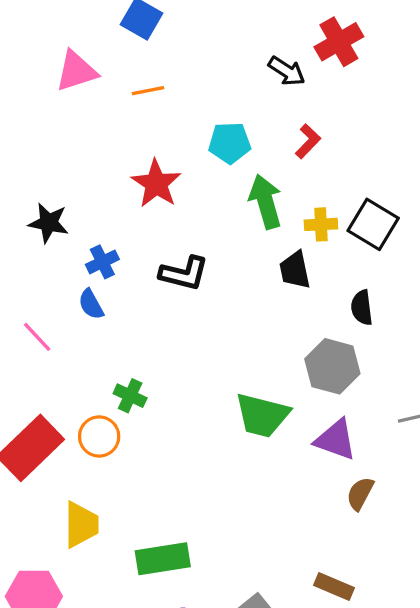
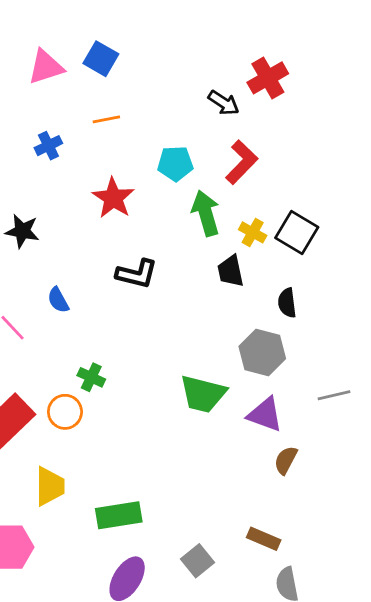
pink triangle: (76, 71) -> (46, 67), moved
red L-shape: (308, 141) -> (242, 162), size x1.5
yellow cross: (321, 224) -> (253, 232), turned 32
blue cross: (102, 262) -> (48, 146), moved

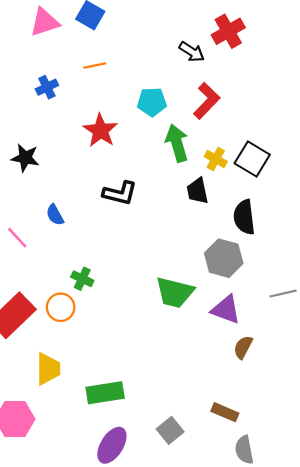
black semicircle: (287, 303) -> (244, 217), size x1.4

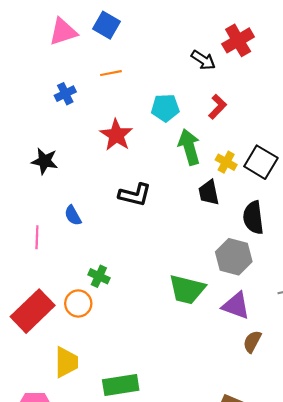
red L-shape: (207, 101) -> (217, 107), size x0.7
pink line: (17, 238) -> (37, 237), turned 45

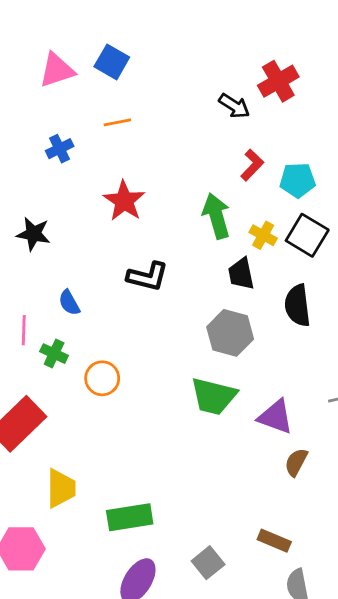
cyan pentagon: (165, 108) -> (298, 180), moved
gray hexagon: (234, 257) -> (230, 333), moved
green cross: (99, 276) -> (54, 354), moved
orange circle: (78, 303) -> (102, 378), moved

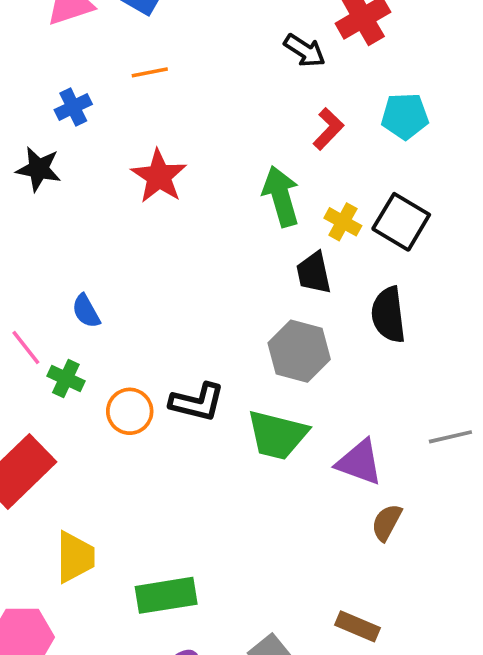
cyan pentagon: (298, 180) -> (405, 116), moved
black star: (33, 234) -> (39, 169), moved
black L-shape: (148, 277) -> (197, 402), moved
pink line: (24, 330) -> (26, 348), turned -40

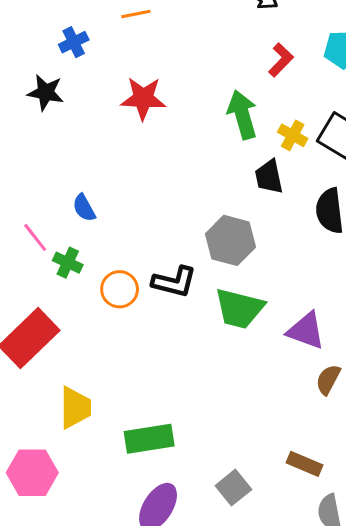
red star: (159, 176) -> (143, 98), turned -30
gray hexagon: (299, 351) -> (231, 240), moved

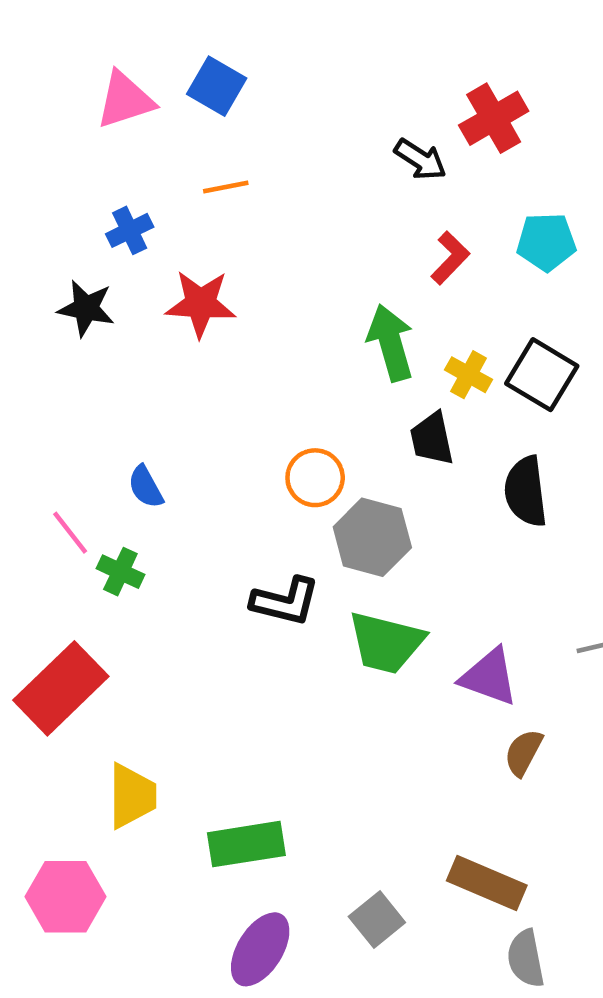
red star: (143, 98) -> (201, 304), moved
orange circle: (120, 289) -> (315, 478), moved
brown rectangle: (305, 464) -> (487, 883), size x1.4

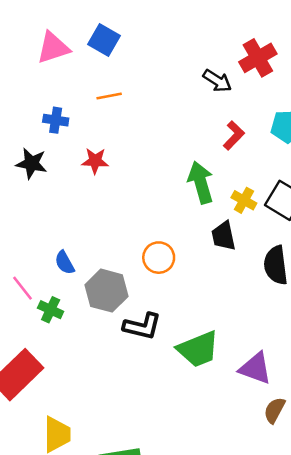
blue cross: (130, 230) -> (56, 120), turned 35
red star: (201, 304) -> (95, 161), size x0.7
gray hexagon: (372, 537) -> (107, 291), moved
green trapezoid: (386, 643) -> (198, 349), turned -36

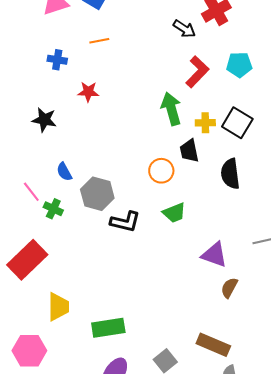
red L-shape: (234, 135) -> (197, 72), size x1.4
black star: (31, 163) -> (44, 120), moved
yellow cross: (244, 200) -> (205, 123), turned -30
orange circle: (159, 258) -> (161, 171), moved
green trapezoid: (198, 349) -> (174, 213), moved, size x0.7

